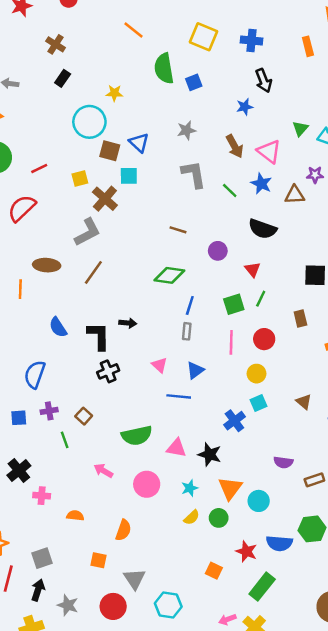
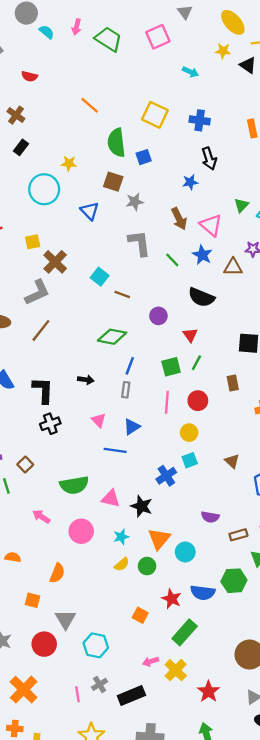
brown square: (110, 151) -> (113, 182), moved
cyan square: (129, 176) -> (100, 277), moved, turned 36
black arrow: (128, 323) -> (86, 380), moved

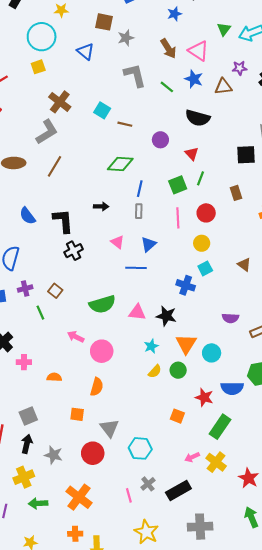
yellow square: (33, 242) -> (38, 67), moved
blue cross: (166, 476) -> (186, 285), turned -30
pink circle: (81, 531) -> (102, 351), moved

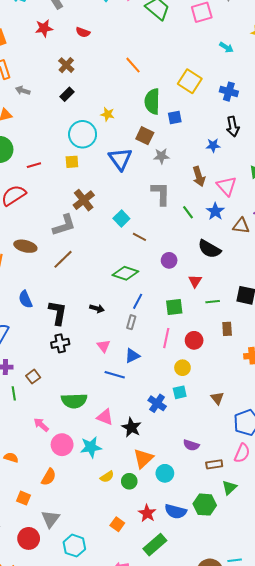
blue triangle: (86, 51) -> (120, 159), size x1.4
green line: (200, 178) -> (213, 302), moved, turned 48
cyan star: (151, 346) -> (91, 447), moved, size x1.5

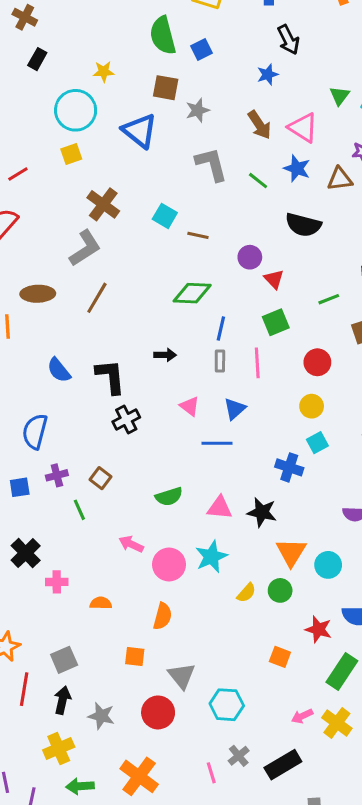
red triangle: (195, 281) -> (274, 279), moved
pink line: (166, 338) -> (257, 363), moved
green semicircle: (74, 401) -> (169, 497), size x0.7

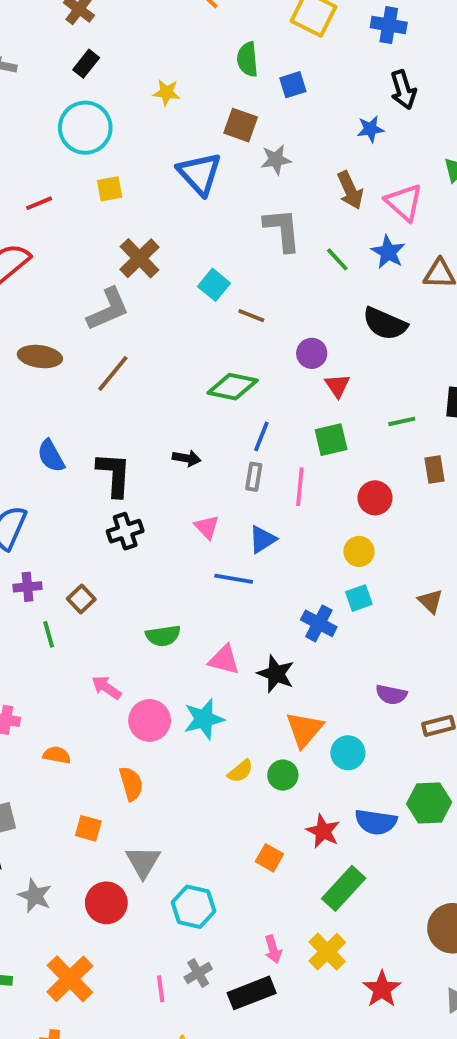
green semicircle: (163, 35) -> (247, 59), size x0.7
cyan circle: (76, 110) -> (85, 128), moved
orange semicircle: (163, 616) -> (131, 784), turned -40
pink arrow: (302, 716) -> (273, 949), moved, turned -90

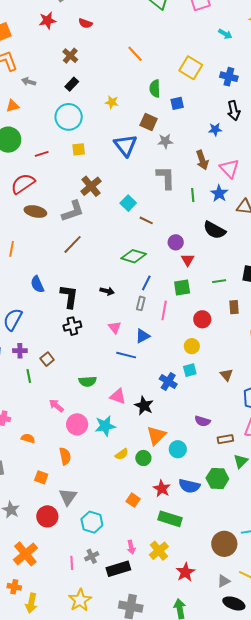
green line: (337, 259) -> (193, 195), turned 32
brown ellipse: (40, 357) -> (35, 212), moved
green rectangle: (344, 888) -> (170, 519), turned 60

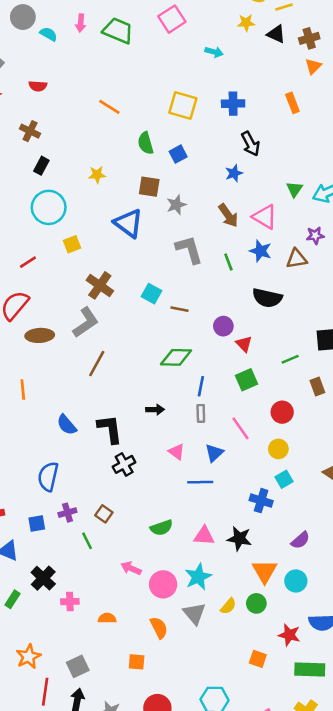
pink line: (164, 310) -> (241, 428), moved, turned -30
purple semicircle: (202, 421) -> (300, 540), moved, turned -42
gray triangle: (68, 497) -> (194, 614), moved

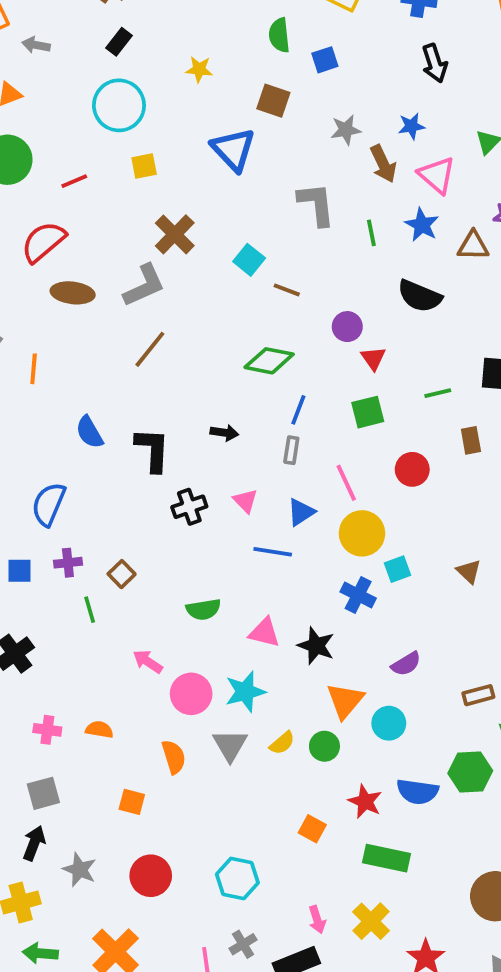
blue star: (234, 173) -> (411, 126), moved
gray star: (176, 205) -> (346, 130), moved
yellow circle: (278, 449) -> (362, 533), moved, size x1.5
black cross: (124, 464) -> (189, 507), moved
pink cross: (70, 602) -> (47, 730), moved

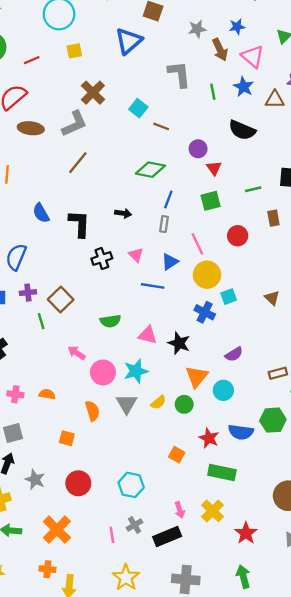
blue triangle: (233, 149) -> (129, 41), turned 32
brown square: (122, 574) -> (61, 299), size x1.5

